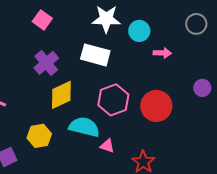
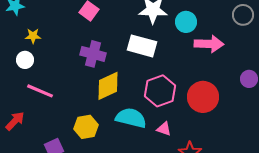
pink arrow: (162, 53) -> (209, 44), size x1.6
purple cross: (46, 63) -> (93, 54), turned -35
pink triangle: (107, 146) -> (164, 129), moved

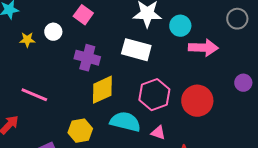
white circle: (25, 60) -> (53, 32), moved

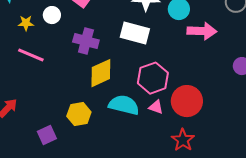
pink line: (34, 95) -> (31, 55), moved
red circle: (197, 101) -> (187, 101), moved
pink triangle: (158, 133) -> (156, 107), moved

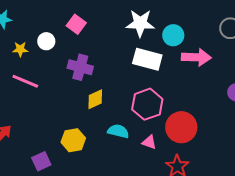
white rectangle: (135, 33) -> (147, 59), moved
yellow diamond: (101, 73) -> (95, 99), size x0.7
cyan semicircle: (124, 105) -> (118, 131), size x0.7
pink triangle: (156, 107) -> (149, 142), moved

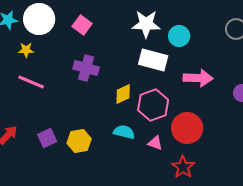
white circle: (46, 41) -> (39, 19), moved, size x1.8
pink arrow: (196, 57) -> (198, 78), moved
yellow diamond: (95, 99) -> (123, 94), moved
purple square: (41, 161) -> (47, 138), moved

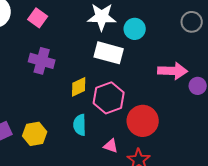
pink arrow: (198, 78) -> (173, 71), moved
cyan semicircle: (124, 132) -> (80, 125), turned -105
pink triangle: (155, 143) -> (111, 146), moved

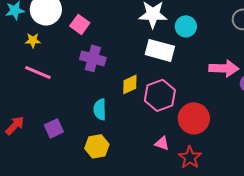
pink square: (38, 18) -> (80, 24), moved
cyan semicircle: (80, 125) -> (100, 109), moved
yellow hexagon: (35, 134) -> (97, 146), moved

